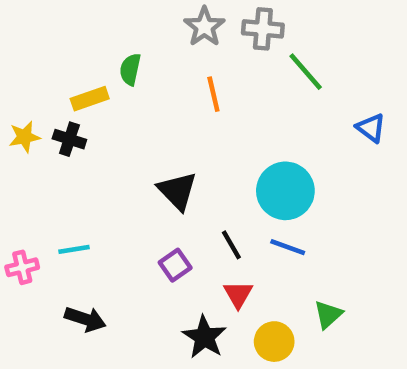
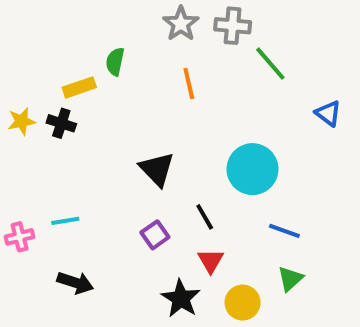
blue line: (288, 247) -> (284, 231), moved

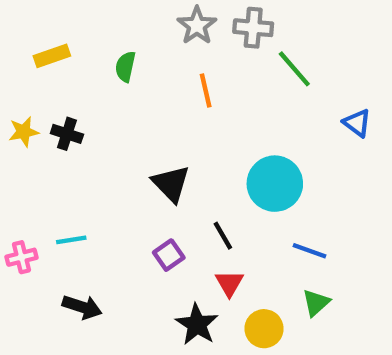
yellow rectangle: (79, 87) -> (52, 56), moved

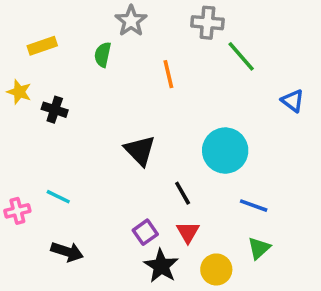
gray star: (197, 26) -> (131, 21), moved
yellow star: (24, 132) -> (19, 92), moved, turned 30
cyan line: (71, 240) -> (58, 197), turned 35
purple square: (169, 255) -> (145, 232), moved

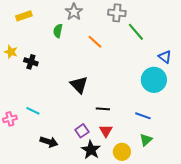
yellow rectangle: (42, 46) -> (24, 16), moved
orange line: (168, 74) -> (95, 42), turned -35
cyan circle: (225, 151) -> (154, 80), moved
black line: (183, 193) -> (103, 109), turned -56
black arrow: (67, 252) -> (49, 142), moved

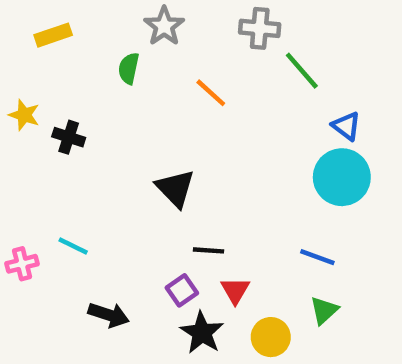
blue triangle: (165, 57) -> (346, 126), moved
black line: (103, 109) -> (209, 250), moved

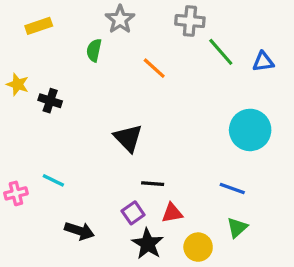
blue triangle: (346, 126) -> (263, 62), moved, turned -45
red triangle: (235, 290) -> (172, 213), turned 50

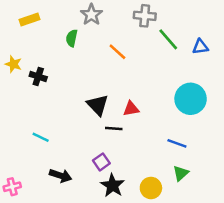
black line: (153, 184) -> (114, 129), moved
pink cross: (16, 193) -> (12, 187), moved
red triangle: (172, 213) -> (131, 109), moved

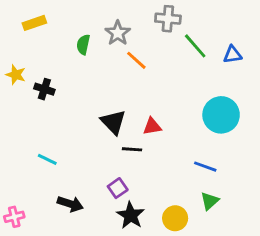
gray star: (91, 15) -> (118, 33), moved

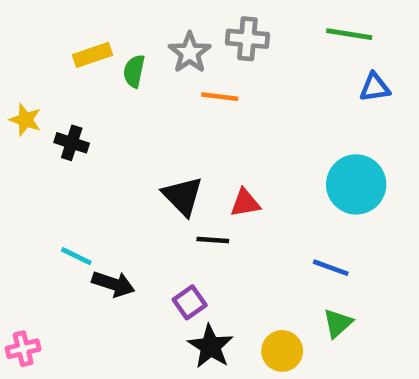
gray cross: (168, 19) -> (247, 39), moved
yellow rectangle: (34, 23) -> (92, 55), moved
green line: (195, 46) -> (349, 34), moved, turned -40
orange line: (136, 60) -> (220, 97), turned -35
black arrow: (70, 204) -> (113, 284), moved

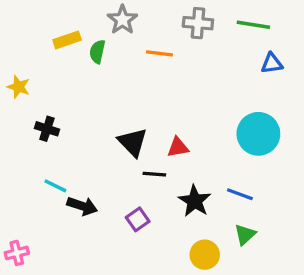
gray cross: (247, 39) -> (198, 23), moved
gray star: (190, 53) -> (122, 20), moved
orange line: (220, 97) -> (159, 53), moved
black cross: (72, 143) -> (47, 129), moved
black star: (210, 346) -> (195, 201), moved

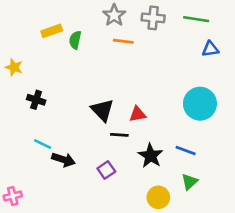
gray star: (122, 20) -> (114, 15), moved

